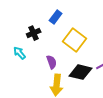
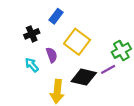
cyan arrow: (20, 53) -> (32, 65), moved
purple semicircle: (52, 62) -> (52, 55), moved

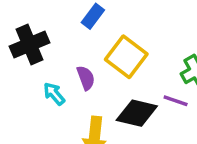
black cross: (32, 34) -> (29, 44), moved, size x1.5
purple line: (108, 69) -> (176, 101), turned 48

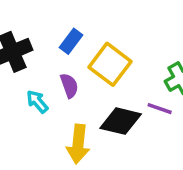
blue rectangle: (93, 16) -> (71, 41), moved

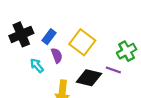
blue rectangle: (71, 41) -> (49, 37), moved

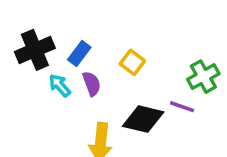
yellow square: (82, 42) -> (132, 62), size x0.6
cyan arrow: (37, 66) -> (60, 85), moved

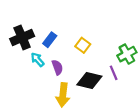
purple semicircle: (92, 84) -> (57, 67), moved
purple line: (182, 107) -> (114, 73), turned 48

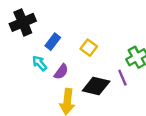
black cross: (22, 38) -> (23, 22), moved
purple semicircle: (57, 67) -> (61, 72), turned 56

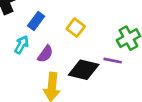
cyan arrow: (40, 63) -> (22, 45), turned 70
purple line: (122, 78) -> (113, 61), turned -56

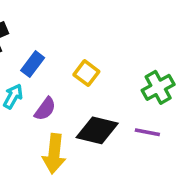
purple line: (113, 61) -> (147, 132), moved

